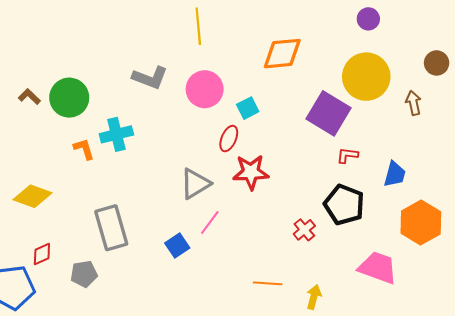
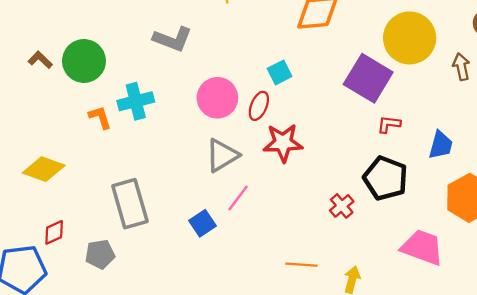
pink circle: (205, 89) -> (217, 98), moved

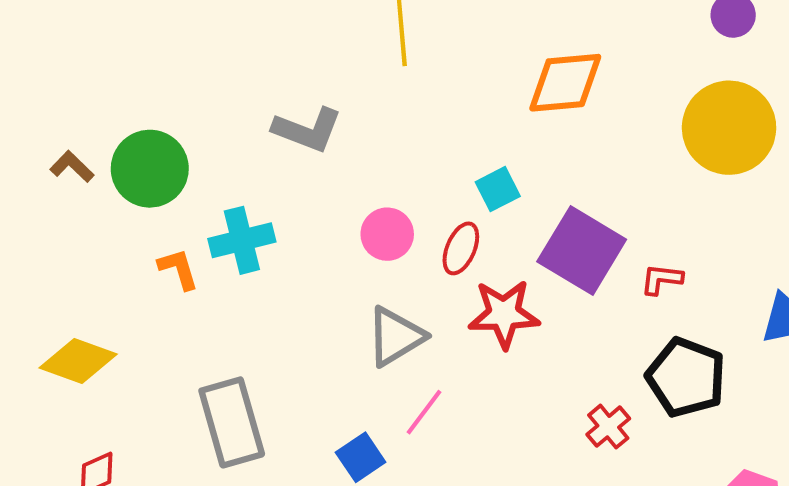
purple square: (368, 78) -> (582, 251), moved
pink circle: (217, 98) -> (387, 234), size x0.7
red L-shape: (389, 124) -> (661, 279), moved

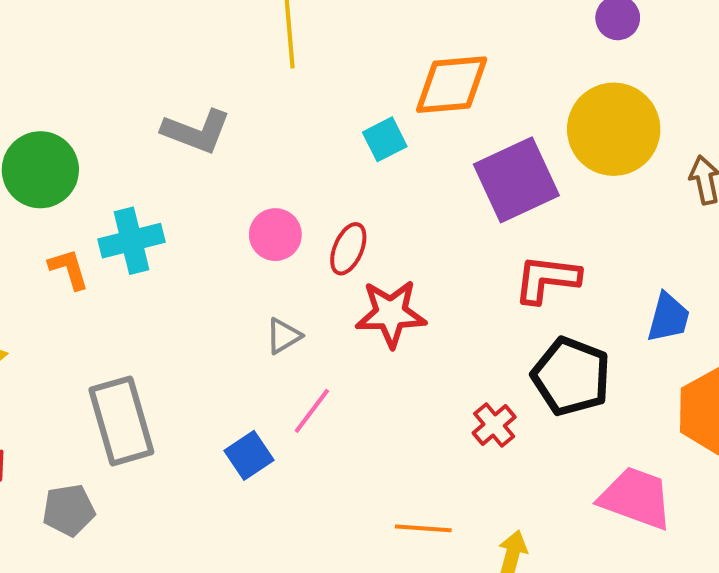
cyan square: (498, 189) -> (385, 139), moved
purple square: (582, 251) -> (516, 180), moved, turned 34
red L-shape: (661, 279) -> (547, 279), size x1.6
gray triangle: (395, 336) -> (283, 336), size x0.6

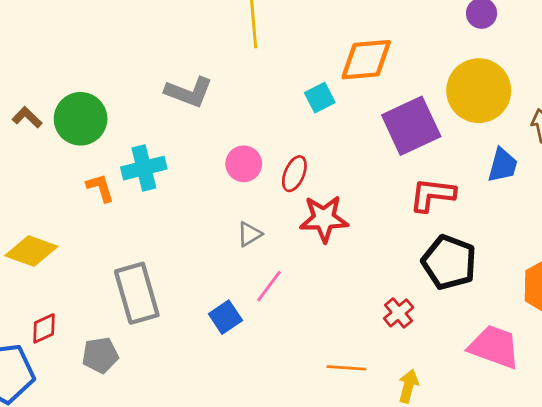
blue trapezoid: (668, 318) -> (503, 165), moved
red cross: (494, 425) -> (399, 313), moved

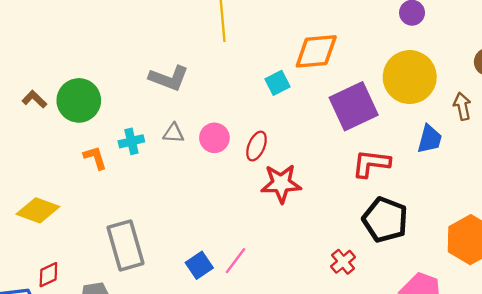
cyan cross: (144, 168) -> (131, 141), size x0.7
gray triangle: (249, 234) -> (174, 133), moved, turned 35
pink line: (269, 286) -> (235, 261), moved

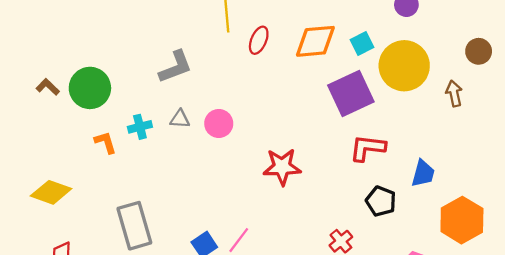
gray L-shape: (169, 78) -> (175, 67), turned -42
cyan square: (278, 83) -> (362, 44), moved
blue trapezoid: (430, 139) -> (423, 173), moved
red ellipse: (257, 146) -> (259, 40), moved
black pentagon: (385, 220) -> (381, 201), size x0.7

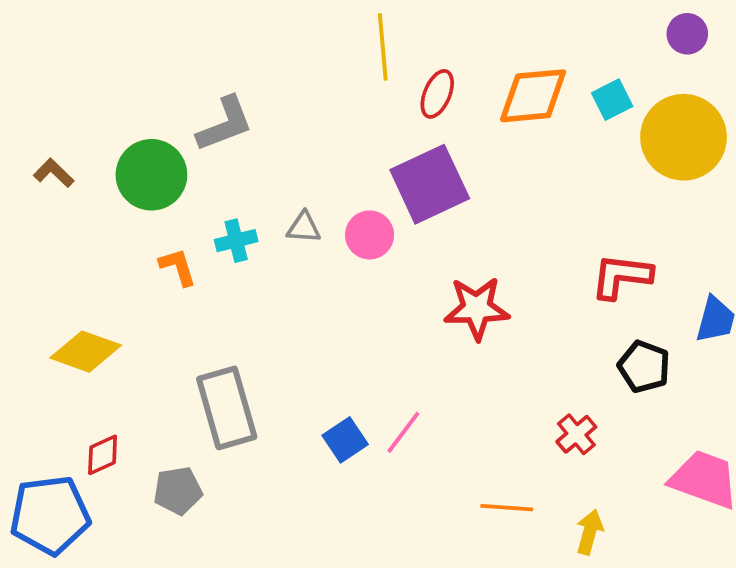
gray L-shape: (175, 67) -> (225, 124), moved
brown L-shape: (48, 87) -> (54, 173), moved
purple square: (351, 93) -> (430, 184), moved

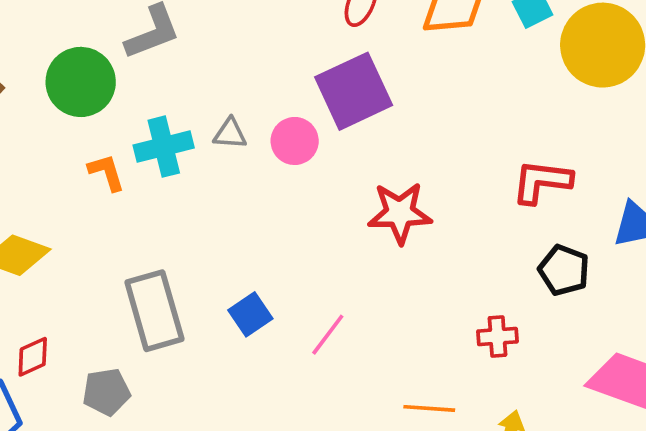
cyan cross: (236, 241) -> (164, 147), size x1.4
red cross: (576, 434) -> (497, 336), turned 36
blue square: (345, 440) -> (250, 314), moved

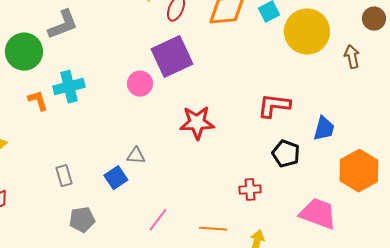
gray triangle: (230, 134) -> (136, 156), moved
gray rectangle: (154, 311) -> (64, 176), size x0.5
pink line: (328, 335) -> (158, 220), moved
gray pentagon: (106, 392) -> (82, 220), moved

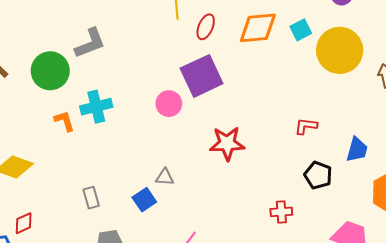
red L-shape: (274, 106) -> (306, 126), size x0.7

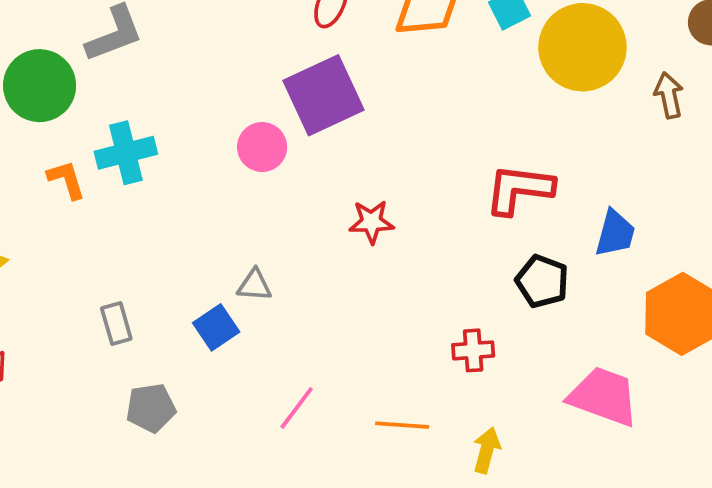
red L-shape: (306, 126) -> (519, 189), size x1.6
red star: (227, 143) -> (371, 222), size x0.7

